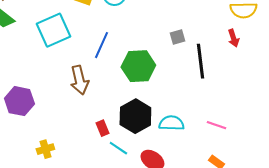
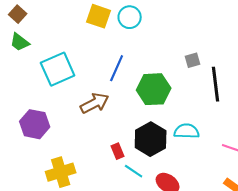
cyan square: (53, 30) -> (58, 69), moved
brown arrow: (79, 80) -> (95, 103), turned -104
cyan semicircle: (171, 123) -> (187, 131), moved
yellow cross: (45, 149) -> (61, 172), size x1.6

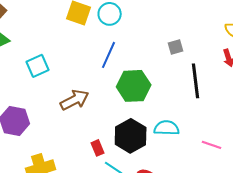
gray square: (193, 60) -> (176, 47), moved
blue line: (117, 68) -> (109, 55), moved
cyan square: (58, 69) -> (38, 66), size x0.7

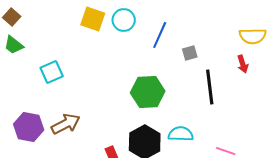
blue line: (109, 55) -> (160, 35), moved
brown arrow: (75, 100) -> (66, 124), moved

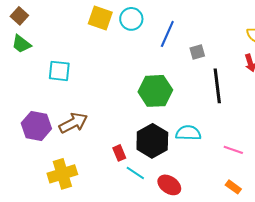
cyan square: (52, 72) -> (59, 71), turned 30

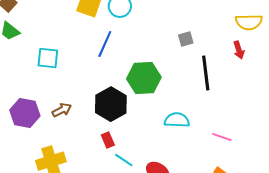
blue line: (167, 34) -> (105, 44), moved
brown arrow: (73, 123) -> (62, 110), size x0.7
black hexagon: (152, 141) -> (111, 104), moved

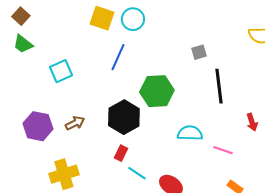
red arrow: (239, 50) -> (252, 122), moved
cyan square: (48, 58) -> (61, 71), turned -30
pink line: (222, 137) -> (223, 150), moved
red rectangle: (108, 140) -> (121, 153), turned 49

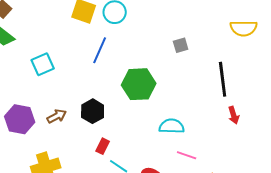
black line: (219, 86) -> (223, 79), moved
black hexagon: (124, 117) -> (93, 111), moved, size x0.7
pink line: (223, 150) -> (187, 155), moved

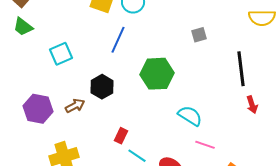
black hexagon: (93, 111) -> (102, 87), moved
cyan semicircle: (172, 126) -> (190, 116), turned 30

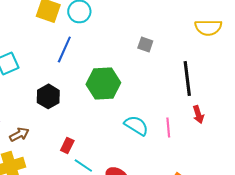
gray square: (199, 35) -> (145, 44), turned 35
brown arrow: (75, 106) -> (19, 134), moved
pink line: (205, 145) -> (168, 127), moved, turned 66

